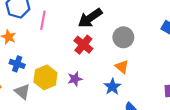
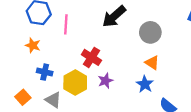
red cross: (83, 45) -> (91, 57), moved

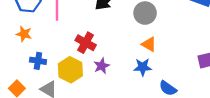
blue star: (145, 84) -> (143, 67), turned -30

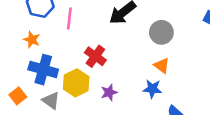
blue cross: (38, 61) -> (43, 70), size x1.6
purple star: (102, 66) -> (109, 92), moved

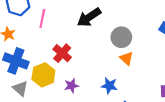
orange triangle: (162, 66) -> (126, 58), moved

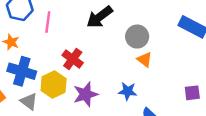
purple star: (71, 86) -> (86, 94), size x1.5

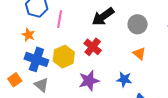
gray circle: (137, 37) -> (138, 24), moved
red cross: (73, 59) -> (93, 47), moved
yellow hexagon: (54, 85) -> (64, 57), moved

